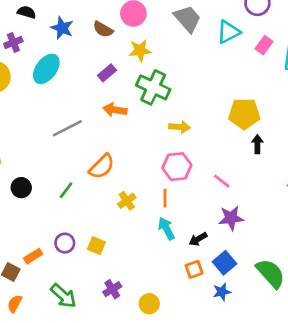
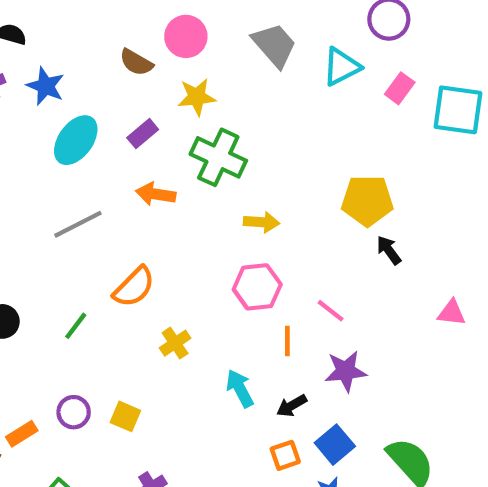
blue star: (62, 28) -> (46, 86), moved
cyan ellipse: (46, 69) -> (76, 140), moved
black arrow: (257, 144) -> (389, 250), turned -36
orange line: (165, 198) -> (287, 341), moved

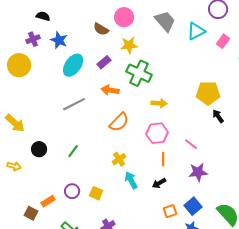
orange semicircle: (134, 287) -> (119, 122), moved
orange line: (287, 341) -> (163, 159), moved
cyan arrow: (240, 388) -> (131, 180), moved
black arrow: (292, 406) -> (159, 183), moved

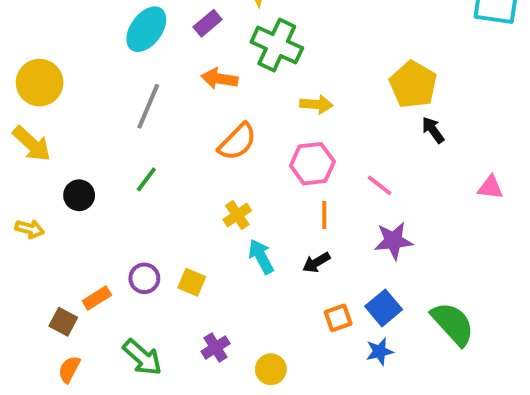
yellow circle: (19, 65) -> (40, 83), moved
yellow pentagon: (208, 93) -> (413, 85), turned 30
gray line: (74, 104) -> (148, 106), turned -40
green line: (73, 151) -> (146, 179), moved

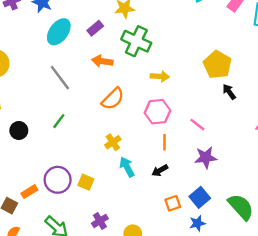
gray line: (148, 106) -> (60, 78), turned -60
purple circle: (144, 278) -> (58, 180), size x1.5

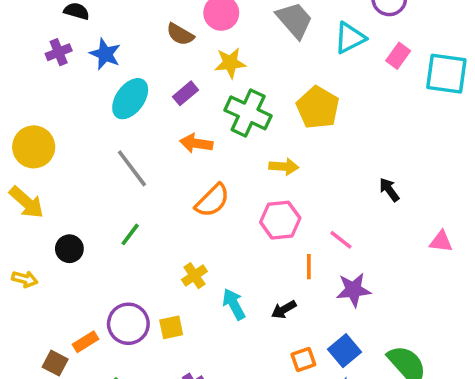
yellow pentagon: (217, 65) -> (318, 108), moved
yellow cross: (113, 142) -> (194, 276), moved
orange line: (165, 142) -> (309, 267), moved
yellow square: (86, 182) -> (171, 327), turned -35

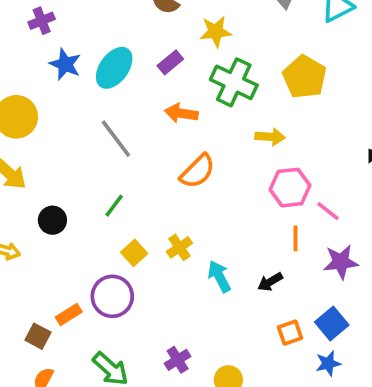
blue star: (105, 54) -> (65, 64), moved
pink hexagon: (280, 220) -> (290, 188), moved
yellow square: (171, 327) -> (134, 253), moved, turned -30

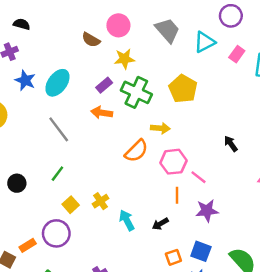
purple rectangle: (170, 62) -> (104, 85), moved
orange semicircle: (198, 171) -> (136, 151), moved
blue square: (332, 324) -> (201, 251), turned -30

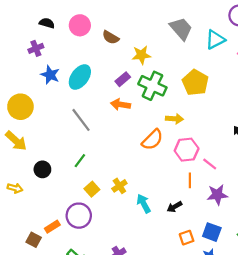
pink circle: (118, 25) -> (80, 25), moved

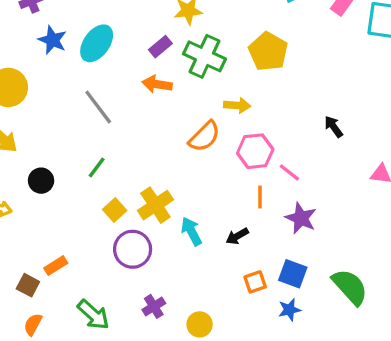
yellow cross: (119, 186) -> (155, 205), size x1.5
purple star: (217, 195) -> (301, 218), turned 30
purple circle: (79, 216) -> (133, 249), moved

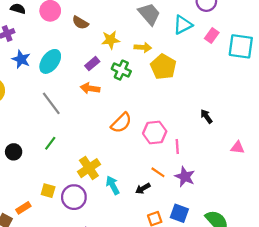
green cross: (204, 56) -> (121, 70), size x0.7
yellow arrow: (237, 105) -> (143, 47), moved
pink line: (289, 172) -> (177, 146), turned 48
orange line: (260, 197) -> (158, 172), moved, turned -56
yellow square: (115, 210) -> (48, 191), moved, turned -32

